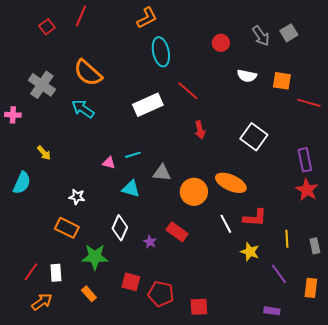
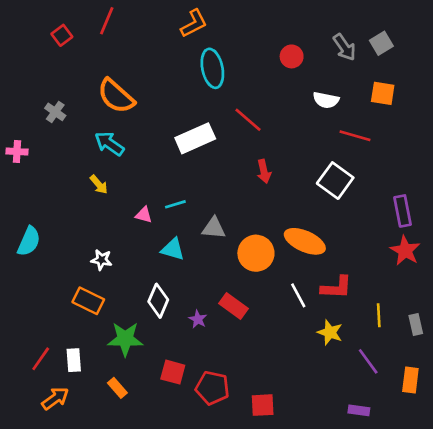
orange square: (282, 81) -> (383, 93), moved
gray cross: (42, 85) -> (55, 112), size x0.6
red line: (309, 103) -> (355, 136), moved
yellow arrow: (44, 153) -> (99, 185), moved

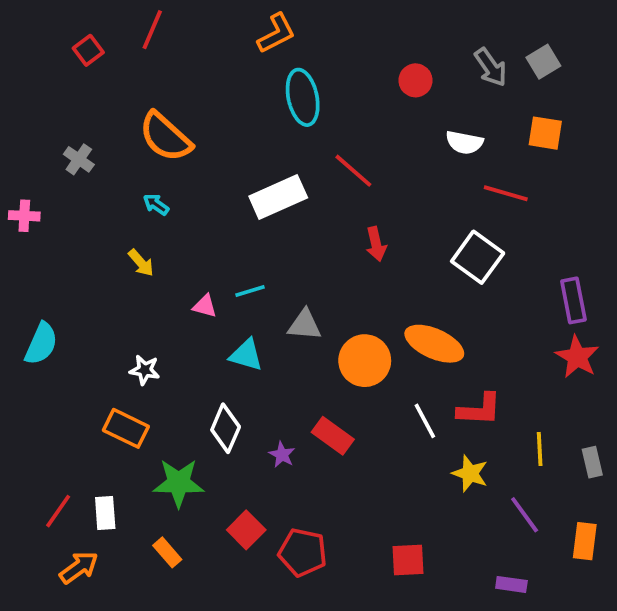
cyan arrow: (109, 144) -> (156, 205), size x0.6
red square: (173, 372) -> (246, 530), turned 30
red square: (263, 405) -> (408, 560), moved

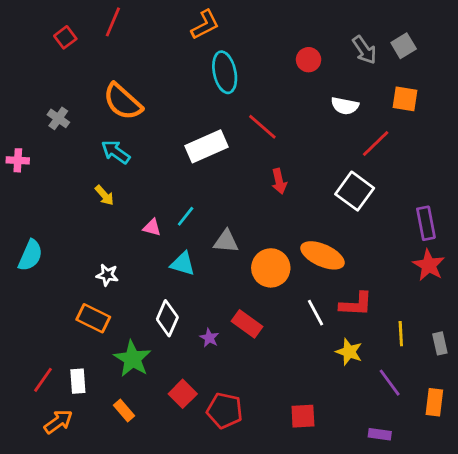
red line: (506, 193) -> (376, 144), turned -60
cyan arrow: (156, 205) -> (116, 152), size x1.5
cyan line: (250, 291) -> (186, 216), turned -35
green star: (179, 483) -> (132, 359), turned 30

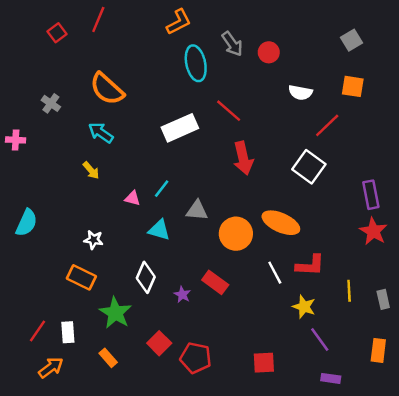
gray arrow: (364, 50) -> (232, 44), moved
red arrow: (279, 181) -> (243, 158), size x1.5
purple line: (390, 383) -> (320, 340), moved

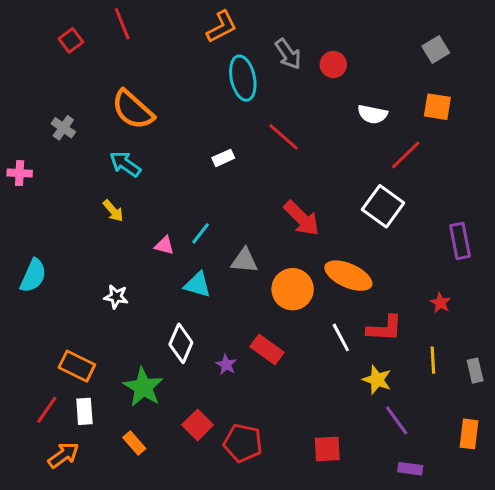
red line: (98, 19) -> (122, 24), turned -45
white rectangle: (180, 128) -> (223, 158), size x0.5
red arrow: (243, 158) -> (302, 218), moved, turned -32
red star: (373, 231) -> (440, 303), moved, size x0.6
orange rectangle: (81, 277) -> (77, 366), moved

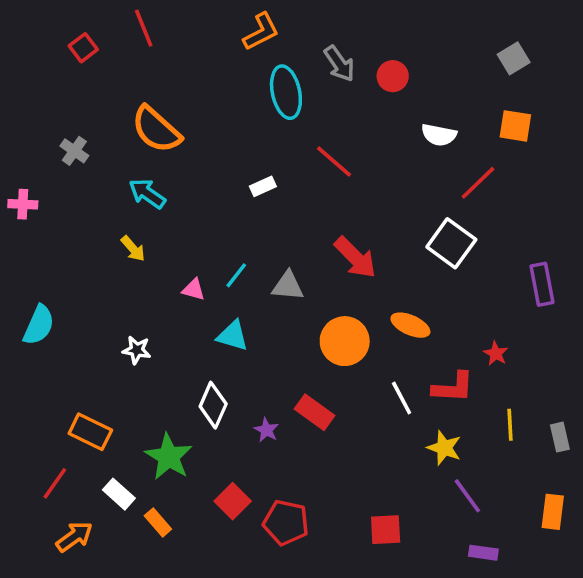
gray triangle: (244, 261) -> (288, 286), moved
orange ellipse: (348, 276) -> (410, 325), size x0.7
red star: (440, 303) -> (496, 354), moved
white rectangle: (84, 411) -> (119, 494), moved, turned -44

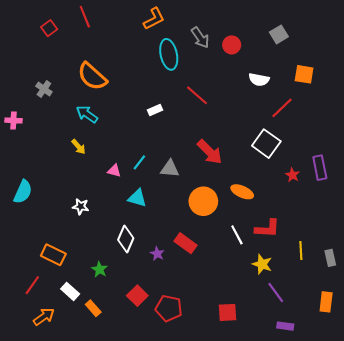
gray square: (514, 58) -> (279, 34), moved
red star: (496, 354) -> (293, 175), moved
green star: (169, 457) -> (100, 269), size x0.6

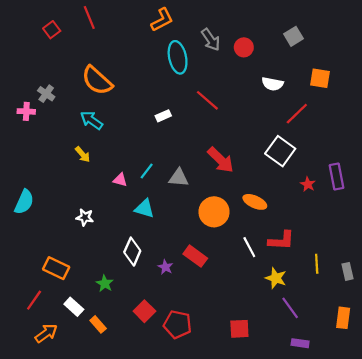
pink cross: (13, 120) -> (26, 111), moved

